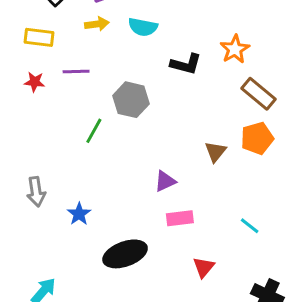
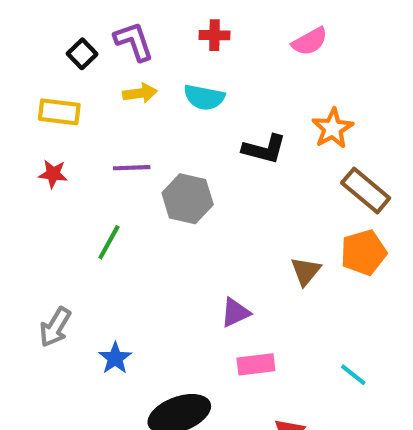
purple line: (76, 71) -> (132, 168), moved
green line: (94, 131) -> (109, 242), moved
gray arrow: (36, 192) -> (55, 327), turned 40

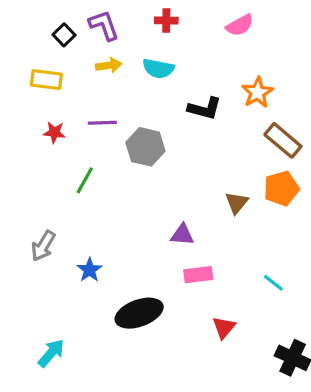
red star: (53, 174) -> (54, 132), moved
purple triangle: (235, 313) -> (182, 235), turned 30

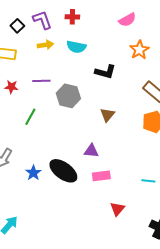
red cross: (166, 20) -> (72, 17), moved
orange star: (257, 92) -> (139, 50), moved
brown triangle: (237, 203) -> (107, 115), moved
cyan line: (273, 283) -> (148, 181), turned -32
black ellipse: (139, 313) -> (63, 171), moved, turned 56

